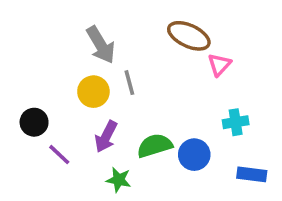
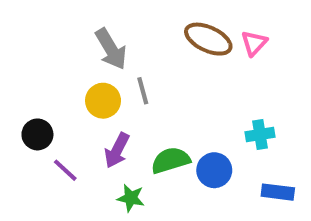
pink triangle: (219, 65) -> (254, 43), moved

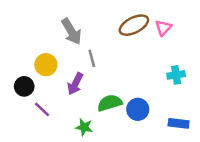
brown ellipse: (208, 39) -> (134, 25), turned -52
yellow circle: (103, 101) -> (46, 65), moved
cyan cross: (260, 134) -> (176, 75), moved
purple arrow: (117, 150) -> (75, 84), moved

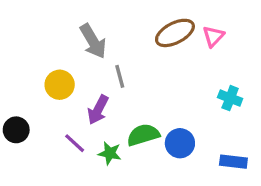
cyan cross: (176, 75) -> (230, 98), turned 30
black circle: (24, 86) -> (16, 130), moved
purple line: (42, 109) -> (75, 143), moved
green star: (84, 127) -> (110, 153), moved

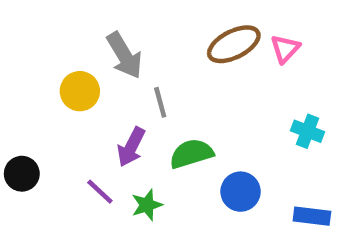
yellow circle: (60, 85) -> (80, 91), moved
green semicircle: (143, 135) -> (191, 154), moved
green star: (110, 153) -> (147, 205), turned -30

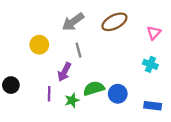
pink triangle: (285, 49) -> (154, 33), moved
gray arrow: (124, 55) -> (73, 22), moved, turned 85
green semicircle: (191, 154) -> (94, 88), moved
purple line: (100, 192) -> (49, 94), turned 48

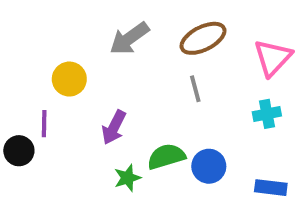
pink triangle: (154, 33) -> (273, 58), size x1.5
gray line: (79, 50) -> (195, 89), moved
cyan cross: (150, 64) -> (267, 114), turned -32
purple line: (49, 94) -> (44, 124), moved

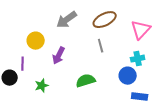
purple arrow: (114, 127) -> (59, 56), moved
blue circle: (209, 166) -> (128, 76), moved
green star: (127, 178) -> (42, 86), moved

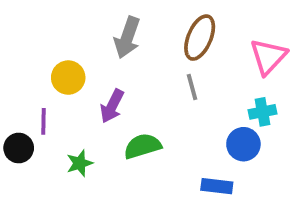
gray arrow: (67, 20) -> (127, 38), turned -35
brown ellipse: (105, 20) -> (200, 38), turned -40
green semicircle: (86, 81) -> (142, 146), moved
blue rectangle: (140, 97) -> (217, 186), moved

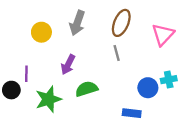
yellow circle: (68, 78) -> (41, 32), moved
cyan cross: (262, 112) -> (169, 80), moved
green star: (80, 163) -> (48, 99), size x1.6

